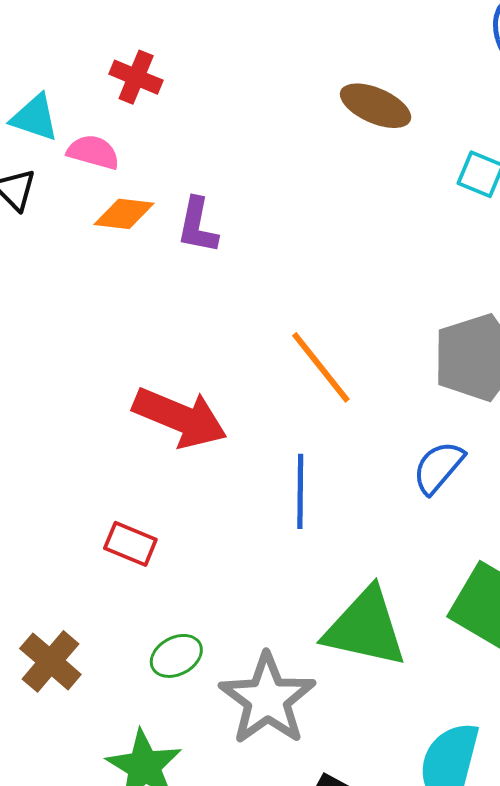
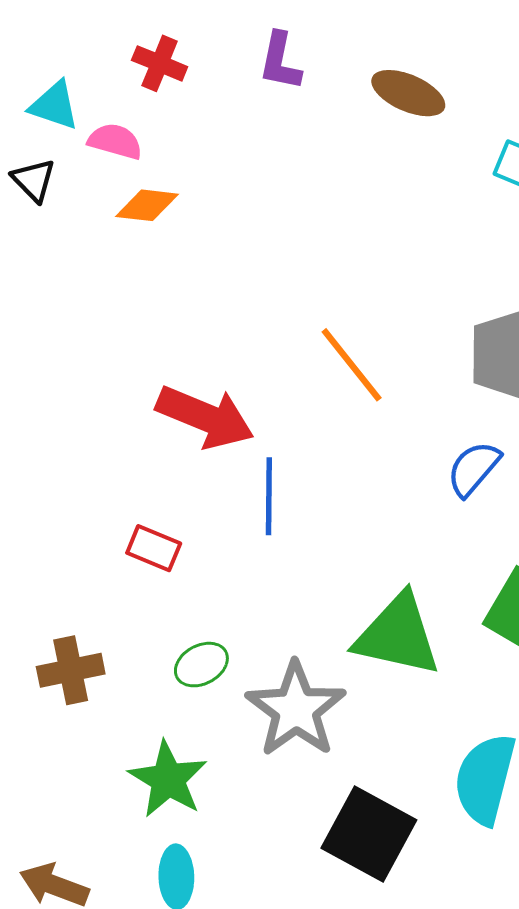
purple L-shape: (198, 226) -> (280, 61), moved
blue line: (300, 491) -> (269, 496), moved
brown cross: (50, 661) -> (71, 670), turned 38

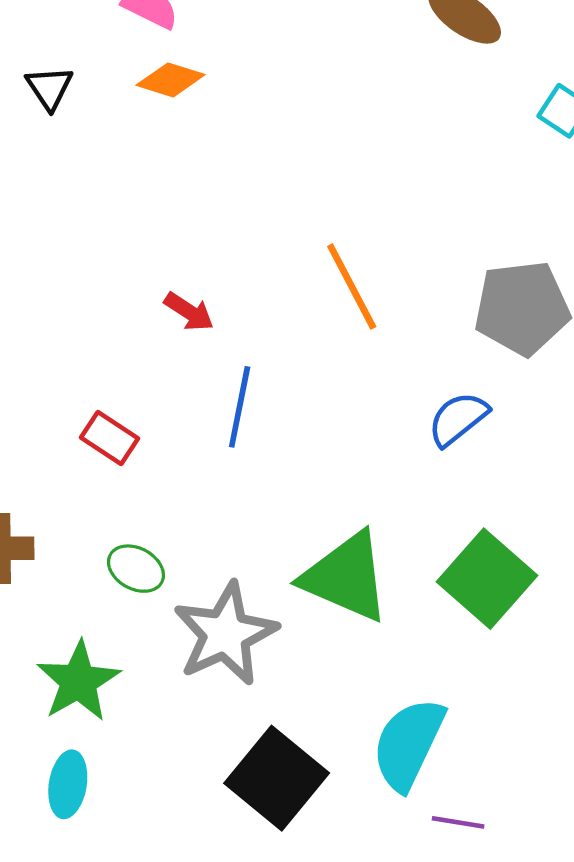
black triangle: (34, 180) -> (49, 88), moved
red arrow: (205, 417) -> (189, 312), size x0.5
green ellipse: (201, 665) -> (136, 569), turned 46

